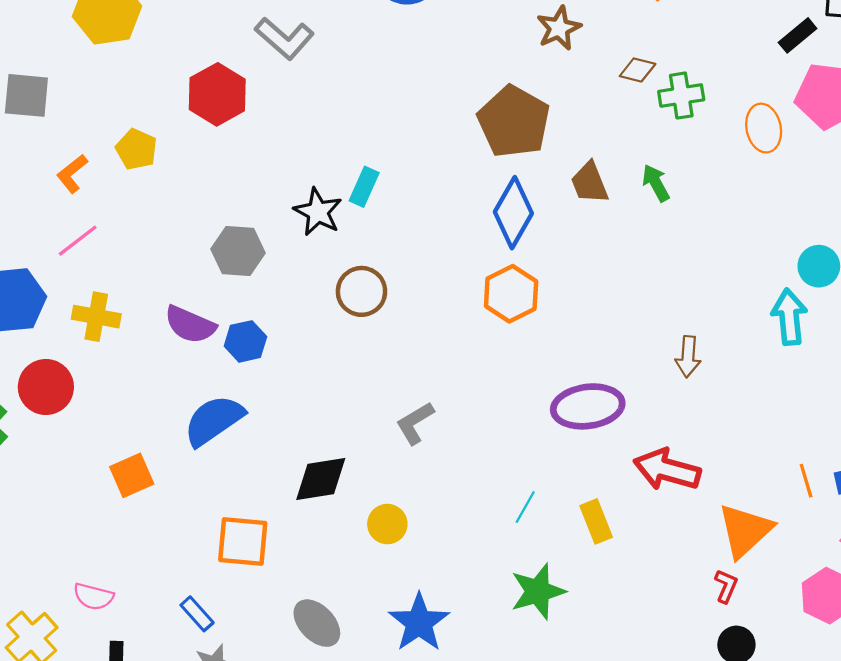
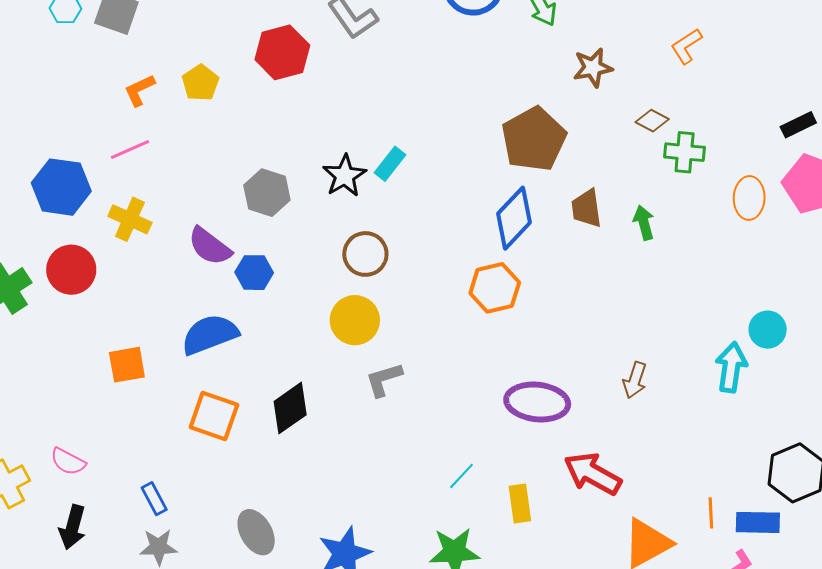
black diamond: (321, 479) -> (290, 408), turned -40
yellow circle: (387, 524) -> (355, 320), moved, size x1.4
orange square: (243, 542) -> (214, 416), moved

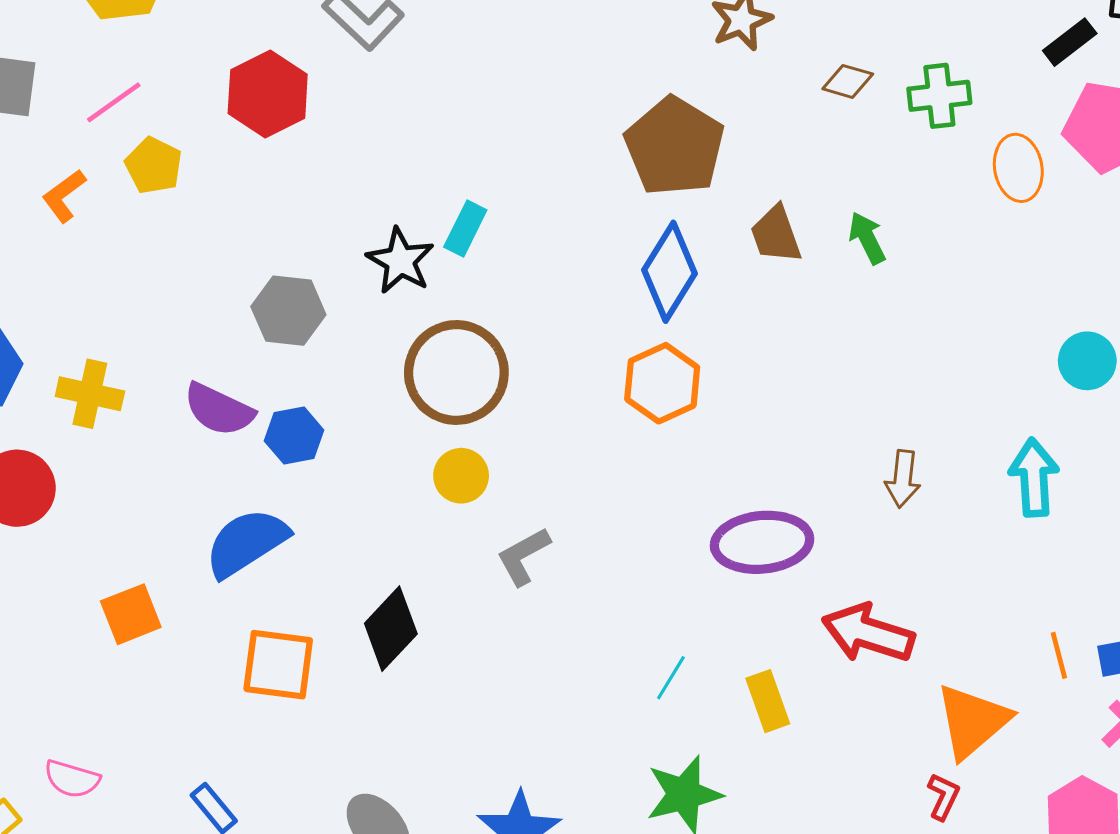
pink line: (130, 149) -> (114, 102), moved
green cross: (685, 152) -> (939, 96), moved
brown circle: (365, 254) -> (456, 372), size x1.5
yellow circle: (355, 320) -> (461, 476), size x0.7
cyan arrow: (731, 367) -> (1034, 477), moved

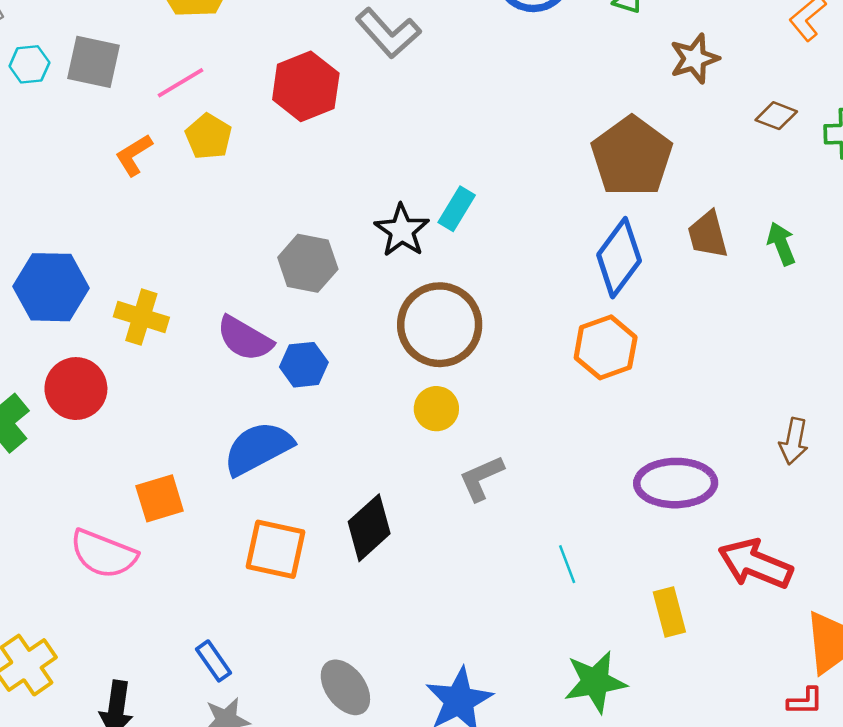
cyan line: (671, 678) -> (567, 564), moved, turned -57
pink semicircle: (72, 779) -> (103, 554), moved, size x1.5
red L-shape: (943, 797) -> (805, 701), turned 60

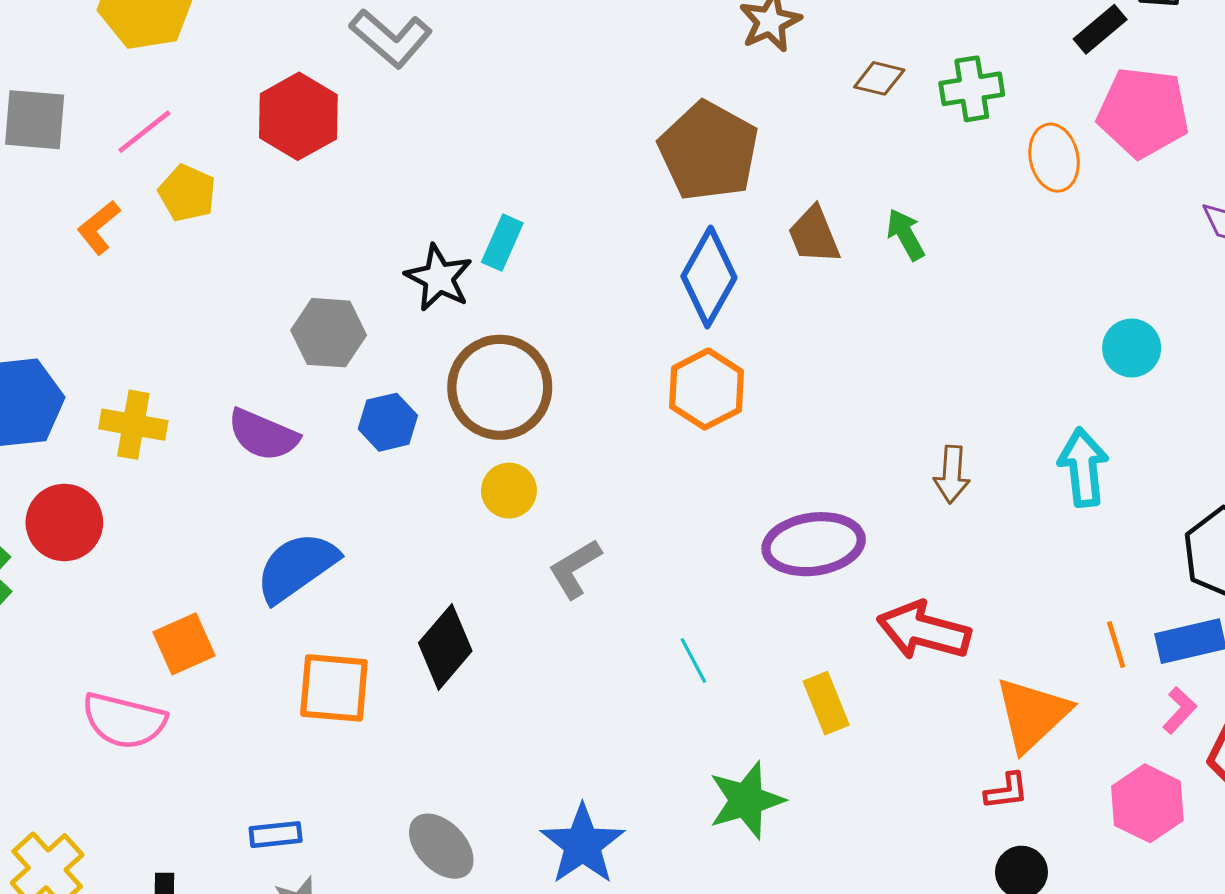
blue hexagon: (304, 365) -> (388, 422), moved
blue rectangle: (213, 661) -> (276, 835), turned -54

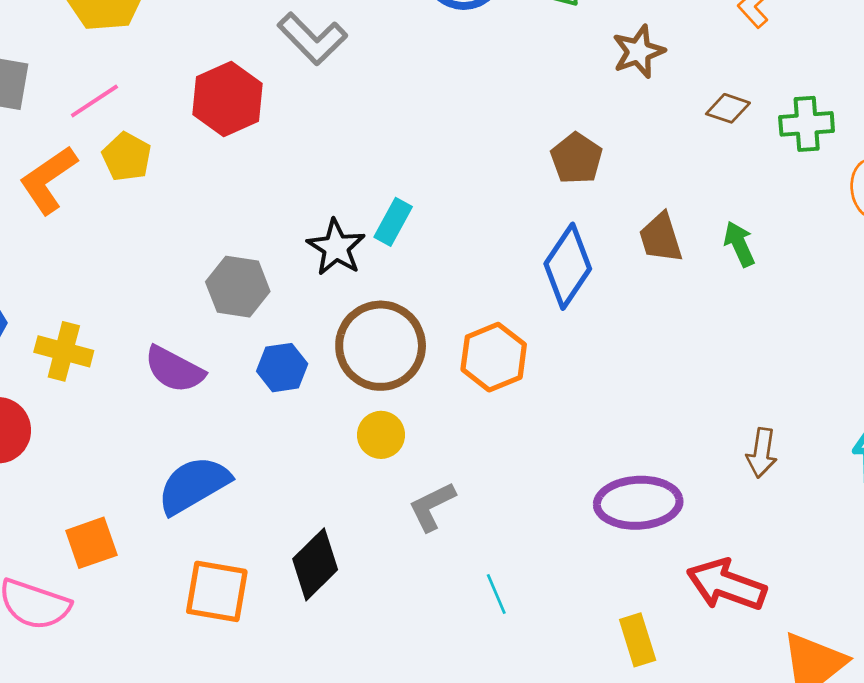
brown pentagon: (709, 151) -> (576, 158), size x0.6
orange L-shape: (99, 227) -> (48, 180), size x1.5
orange hexagon: (707, 389) -> (494, 357), moved
cyan line: (693, 661) -> (496, 594), moved

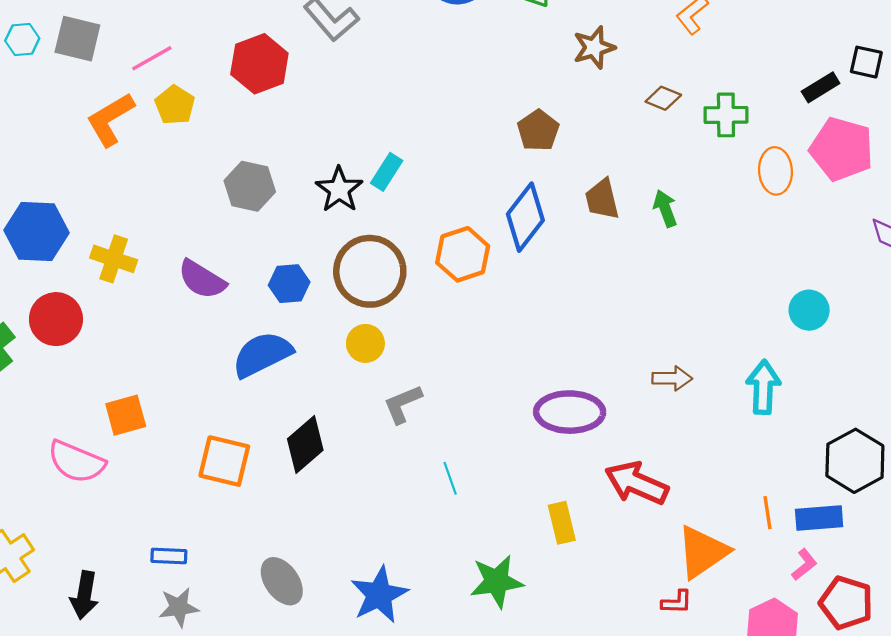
gray hexagon: (238, 287) -> (250, 186), moved
orange hexagon: (494, 357) -> (463, 254), moved
brown arrow: (762, 453) -> (672, 378), turned -102
blue semicircle: (194, 485) -> (262, 354), moved

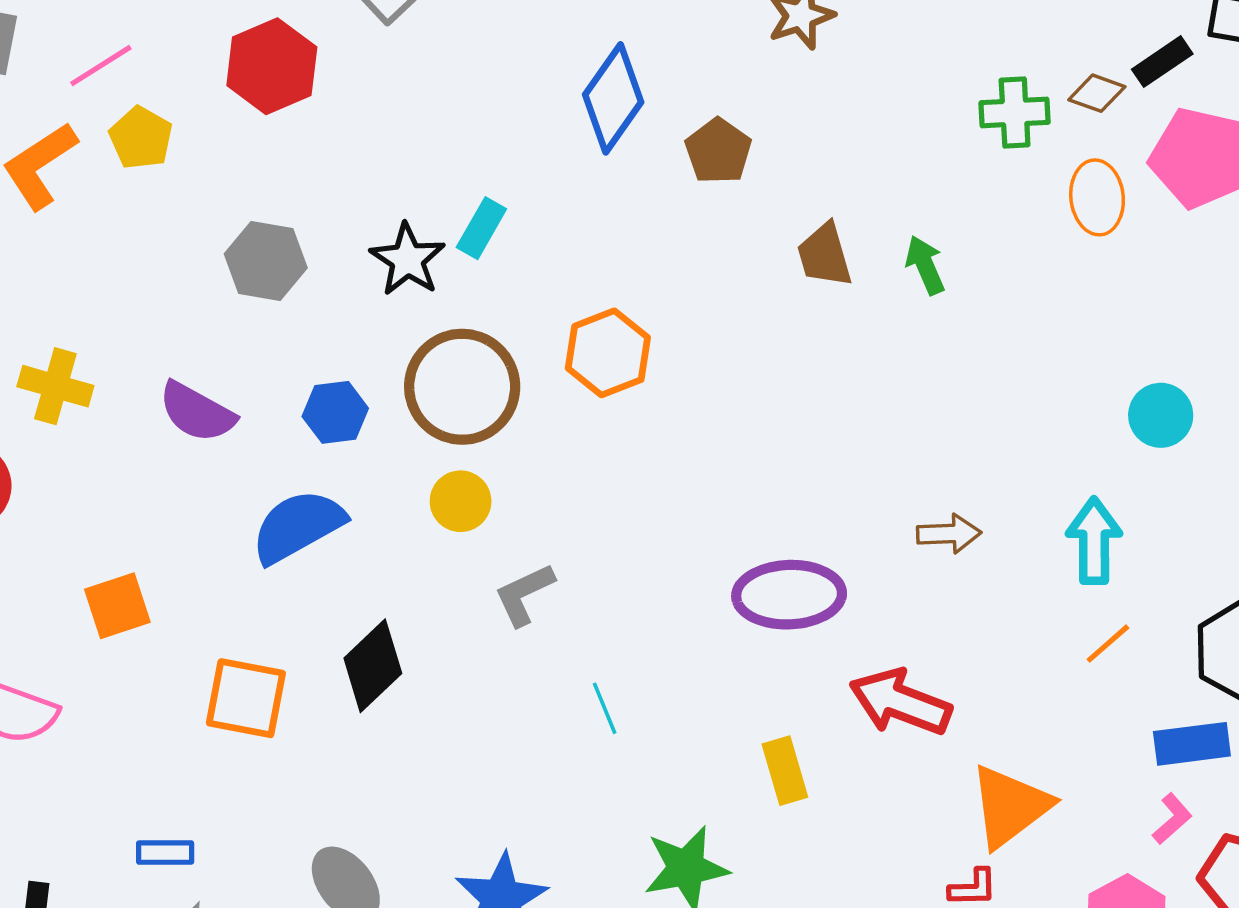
brown diamond: (663, 98) -> (1097, 93), moved
blue diamond: (525, 217) -> (613, 98), moved
orange square: (126, 415) -> (117, 606), moved
orange line: (768, 513) -> (1108, 644), moved, turned 60

